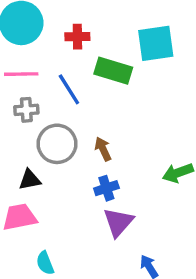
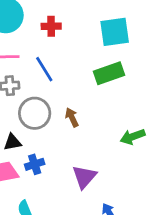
green rectangle: (113, 71) -> (109, 73), moved, turned -36
blue cross: (106, 188) -> (35, 164), moved

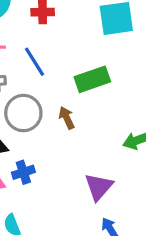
green rectangle: (109, 73) -> (92, 79), moved
purple triangle: (84, 177) -> (99, 187), moved

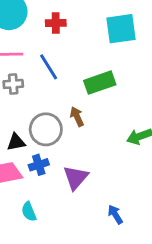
gray circle: (23, 113) -> (46, 129), moved
purple triangle: (99, 187) -> (76, 178), moved

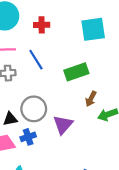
brown arrow: (77, 117) -> (91, 99), moved, turned -128
purple triangle: (76, 178) -> (63, 125), moved

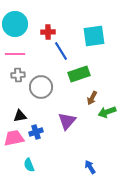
blue line: (36, 60) -> (61, 51), moved
gray circle: (34, 109) -> (41, 87), moved

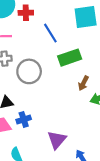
red cross: (48, 32) -> (26, 13), moved
purple triangle: (67, 121) -> (57, 140), moved

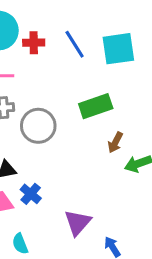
blue line: (50, 33) -> (75, 44), moved
blue cross: (24, 119) -> (31, 194), turned -32

